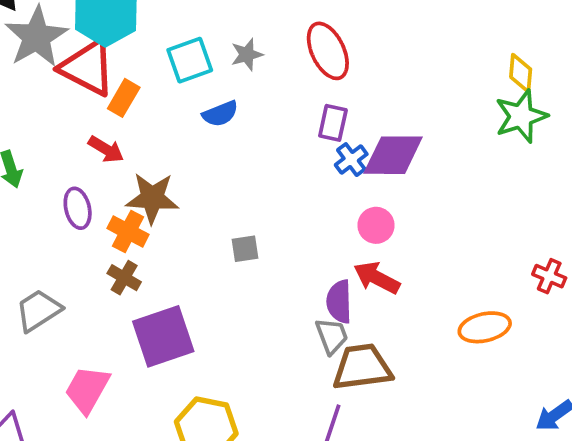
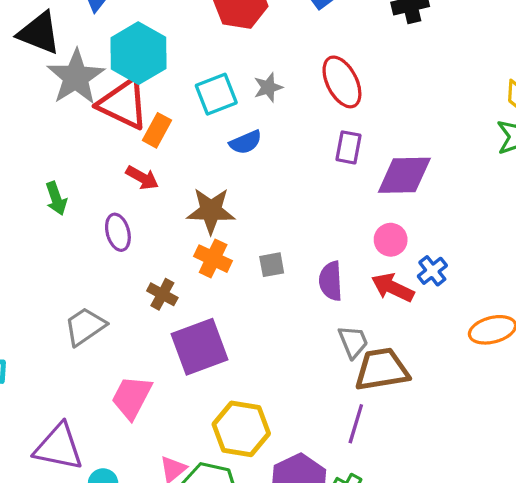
blue cross: (351, 160) -> (432, 271), moved
brown star: (152, 198) -> (211, 211), moved
orange cross: (128, 231) -> (213, 259), moved
purple semicircle: (339, 302) -> (331, 281), moved

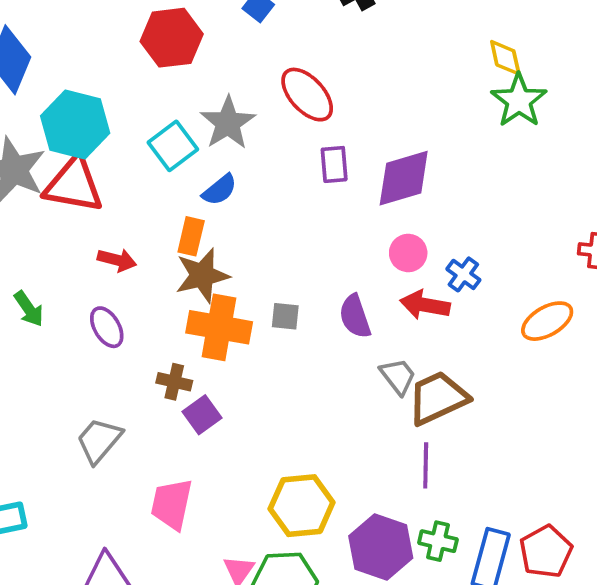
gray star: (268, 87) -> (228, 123), size x1.6
orange rectangle: (157, 130) -> (191, 236), moved
orange cross: (213, 259) -> (219, 327), size x1.5
gray square: (272, 265) -> (285, 316), turned 32
purple square: (200, 347) -> (202, 415), moved, size x0.6

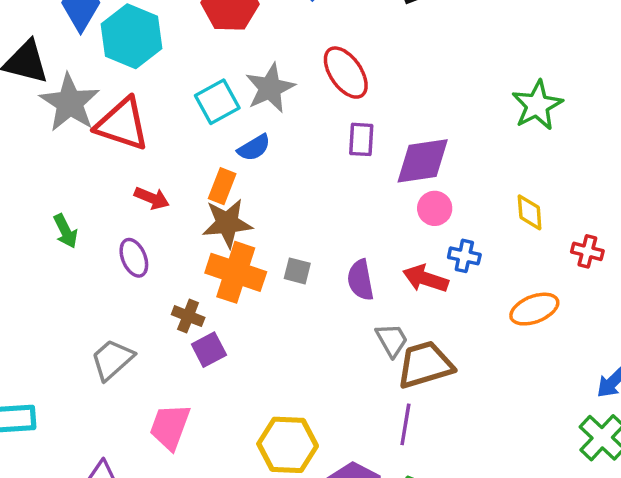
yellow diamond: (505, 58) -> (530, 212), moved
cyan hexagon: (75, 124) -> (132, 36), moved
pink circle: (408, 253) -> (435, 208), moved
blue cross: (463, 274) -> (464, 256), turned -32

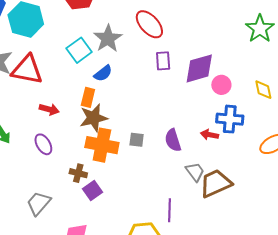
pink circle: (435, 208) -> (221, 85), moved
blue cross: (464, 256) -> (230, 119), size x1.5
red arrow: (426, 279) -> (210, 135), size x0.7
purple line: (405, 424) -> (170, 210), moved

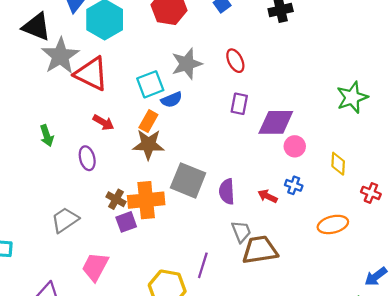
red ellipse: (149, 24) -> (235, 61), size x0.7
cyan square: (79, 50) -> (150, 84), moved
blue cross: (230, 119) -> (294, 185), size x0.6
gray square: (137, 140) -> (188, 180), size x2.0
orange cross: (102, 145) -> (146, 200), moved, turned -32

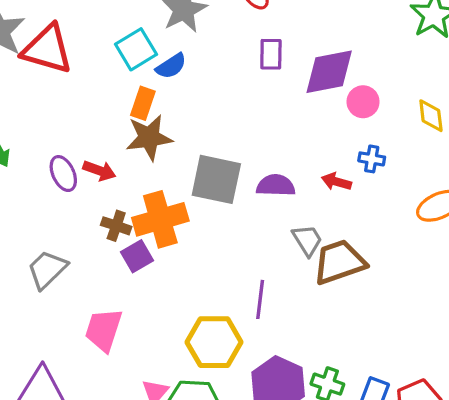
red arrow: (103, 122) -> (99, 171), moved
purple semicircle: (227, 191) -> (276, 185), turned 105

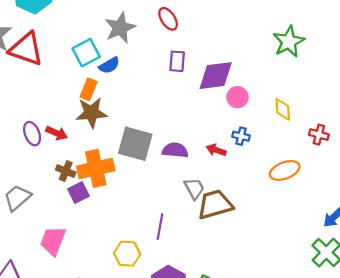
yellow hexagon: (214, 342) -> (127, 254), size x0.7

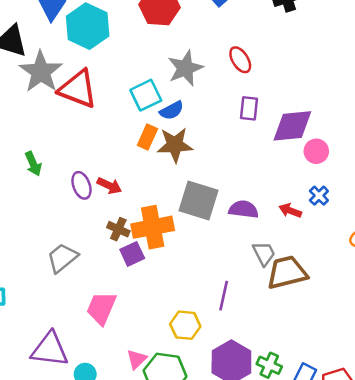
brown star: (91, 113) -> (175, 145), moved
blue cross: (241, 136) -> (319, 196), turned 30

